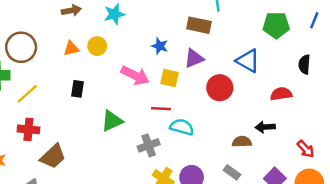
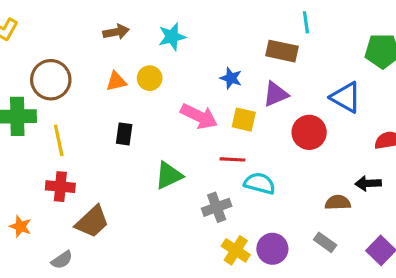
yellow line: (27, 94) -> (59, 140), turned -60

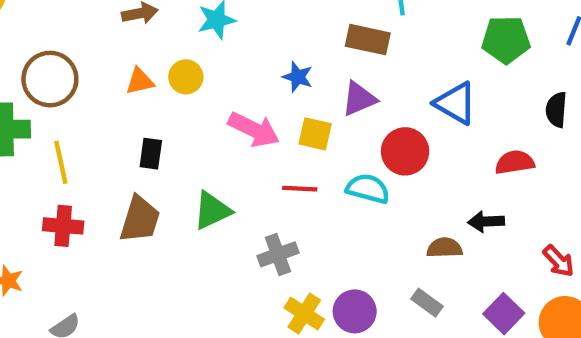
cyan semicircle: (260, 183) -> (368, 189), moved
brown trapezoid: (92, 222) -> (140, 219), moved, turned -30

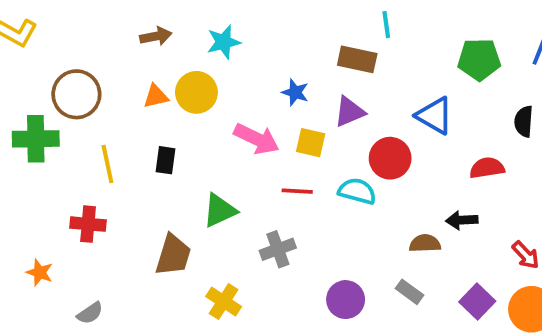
yellow circle: (186, 77) -> (196, 92), size x1.4
yellow line: (61, 162) -> (107, 164), moved
brown trapezoid: (140, 219) -> (173, 255), moved
yellow cross: (304, 314) -> (224, 301), moved

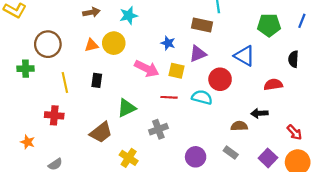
green cross: (36, 139) -> (26, 69), size x0.7
brown trapezoid: (173, 255) -> (101, 132), turned 35

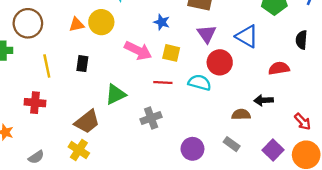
purple triangle: (198, 54) -> (207, 34), moved, turned -42
yellow cross: (129, 158) -> (79, 150), moved

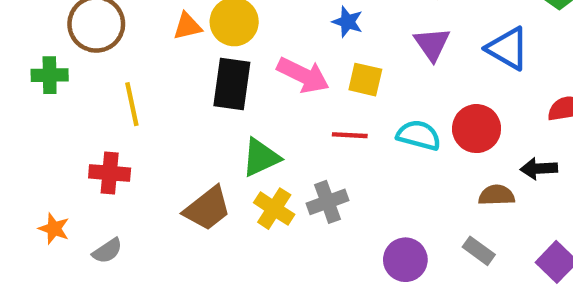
red circle: (220, 62) -> (477, 129), moved
black rectangle: (82, 64) -> (232, 84), moved, size x1.6
yellow cross: (79, 150) -> (274, 209), moved
gray semicircle: (36, 157) -> (107, 251), moved

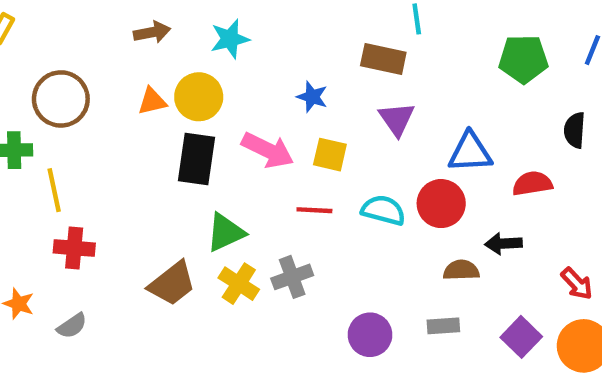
blue triangle: (508, 48) -> (470, 152), moved, turned -33
yellow line: (132, 104) -> (54, 190), moved
gray rectangle: (479, 251) -> (443, 326), turned -40

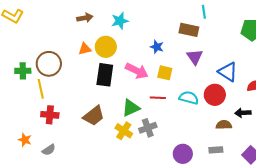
brown circle: (61, 99) -> (49, 64), moved
blue triangle: (470, 152) -> (228, 72), turned 35
green triangle: (225, 232) -> (131, 108), moved
brown trapezoid: (172, 284) -> (94, 116), moved

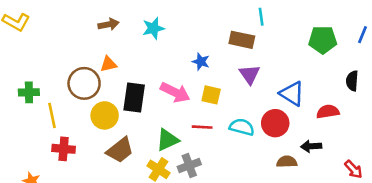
yellow circle: (106, 47) -> (105, 115), moved
brown circle: (49, 64) -> (84, 83), moved

